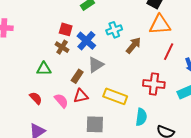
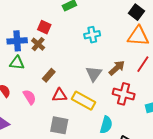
blue cross: (86, 41) -> (17, 41), moved, turned 36
brown arrow: (133, 45) -> (117, 68), moved
gray triangle: (96, 65) -> (94, 74), moved, turned -30
red triangle: (81, 96) -> (60, 95), moved

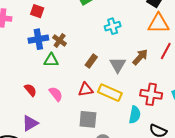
red square: (44, 27) -> (37, 11), moved
green triangle: (17, 63) -> (51, 60), moved
brown rectangle: (49, 75) -> (91, 61), moved
red cross: (124, 94) -> (151, 94), moved

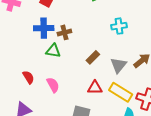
brown cross: (60, 40) -> (64, 32), turned 32
red triangle: (86, 90) -> (95, 88), moved
yellow rectangle: (110, 93) -> (121, 92), moved

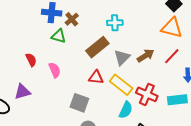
cyan cross: (119, 26) -> (115, 23), moved
brown cross: (64, 32) -> (72, 19), turned -32
brown rectangle: (93, 57) -> (97, 47), size x1.6

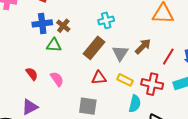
red line: (172, 56) -> (168, 57), moved
yellow rectangle: (121, 85) -> (125, 80), size x0.7

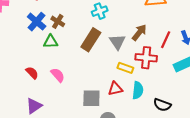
blue cross: (42, 23) -> (37, 22), turned -36
red triangle: (99, 78) -> (115, 89), moved
red cross: (152, 84) -> (146, 58), moved

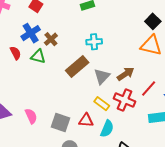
red semicircle: (32, 73) -> (15, 53), moved
pink semicircle: (58, 75) -> (31, 116), moved

